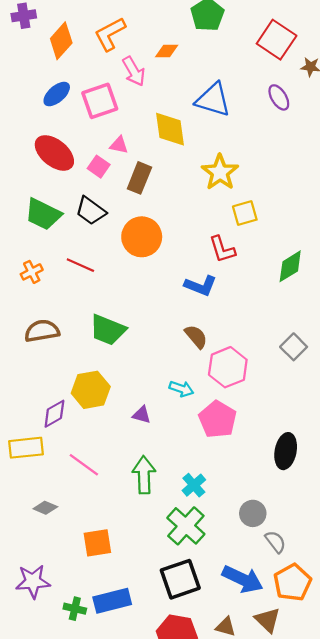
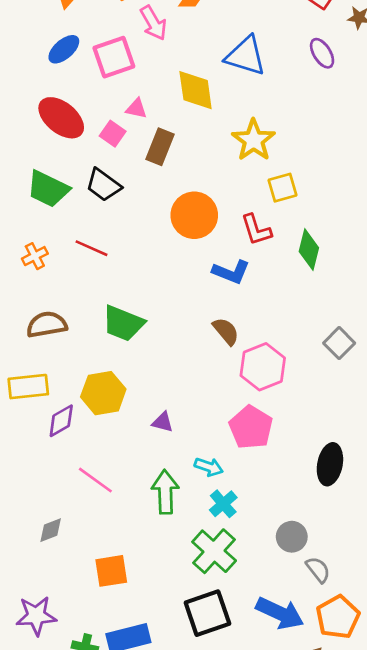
orange circle: (142, 237) -> (194, 215), moved
green diamond: (290, 266) -> (309, 250), moved, turned -44
cyan arrow: (181, 389) -> (209, 467), moved
yellow rectangle: (26, 448) -> (28, 387), moved
gray diamond: (45, 508) -> (51, 530), turned -45

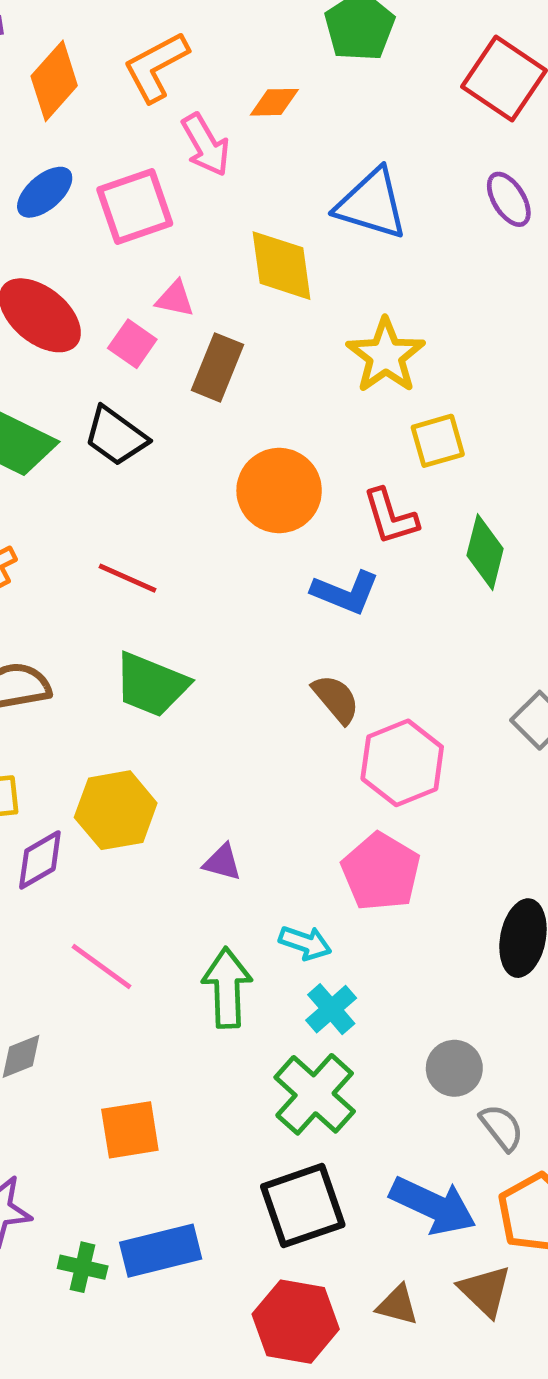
red line: (91, 248) -> (128, 578), moved

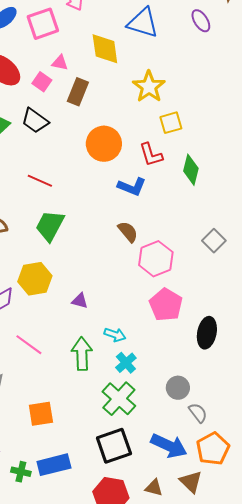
green trapezoid: (151, 685) -> (50, 226), turned 96
pink pentagon: (381, 872) -> (166, 305), moved

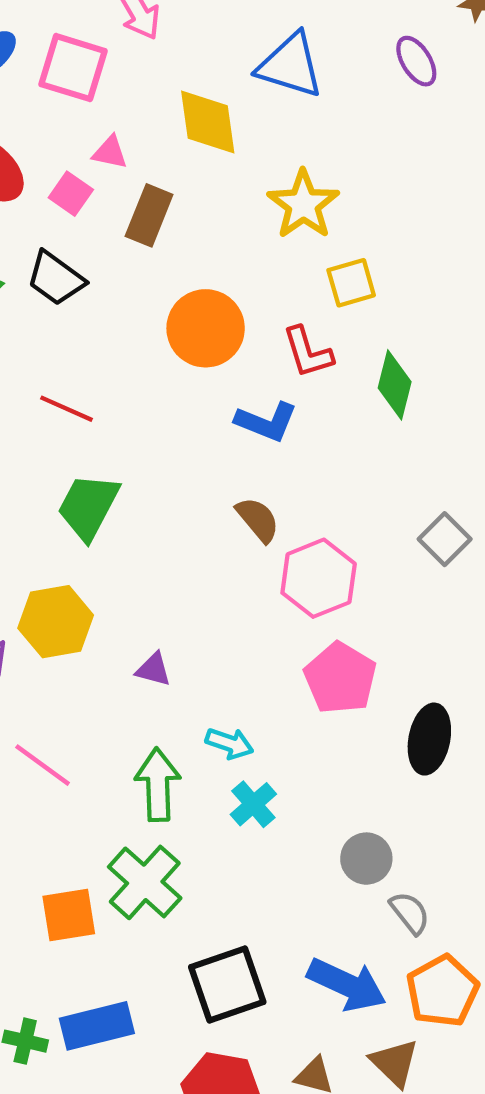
pink square: (43, 24) -> (73, 68), turned 36
green cross: (119, 399) -> (145, 882), moved

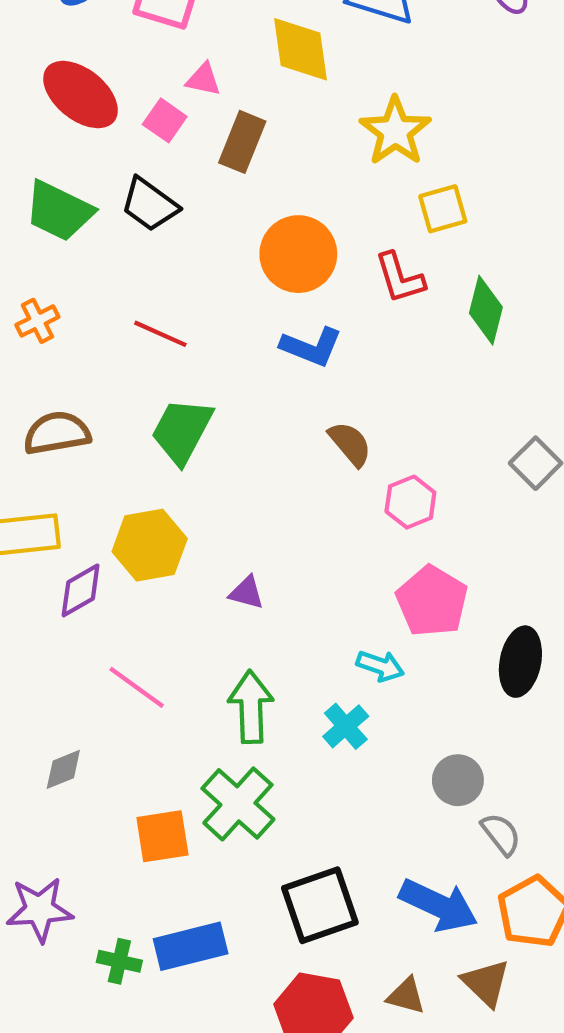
blue L-shape: (266, 422) -> (311, 347), moved
pink hexagon: (319, 578) -> (410, 502), size x0.7
cyan arrow: (229, 743) -> (380, 666), moved

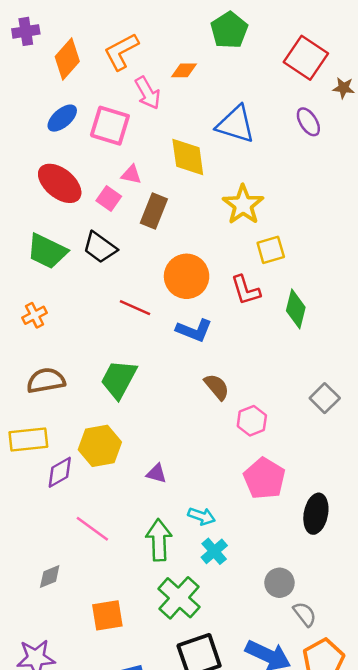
red line: (160, 334) -> (135, 308), moved
cyan arrow: (380, 666) -> (202, 516), moved
green cross: (238, 804) -> (179, 598), moved

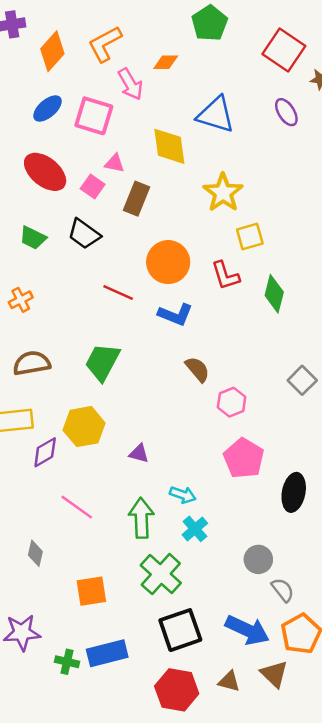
green trapezoid: (47, 251) -> (33, 238), size x0.7
gray diamond: (50, 576) -> (35, 553), turned -55

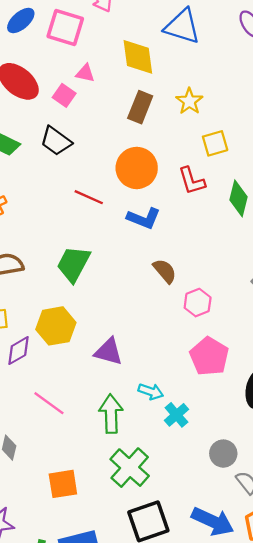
yellow star: (223, 193) -> (189, 101), size x0.7
brown rectangle: (136, 199) -> (140, 107), moved
purple triangle: (139, 453) -> (109, 352), size x1.5
cyan cross: (195, 529) -> (176, 415), moved

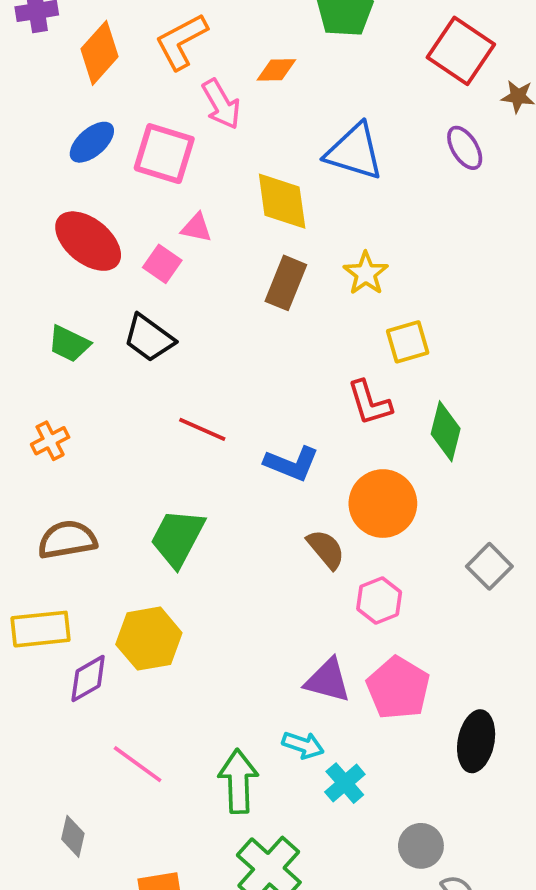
orange circle: (137, 168) -> (383, 504), moved
purple triangle: (109, 352) -> (328, 680), moved

